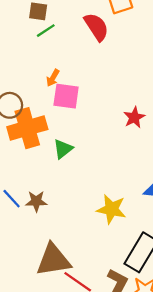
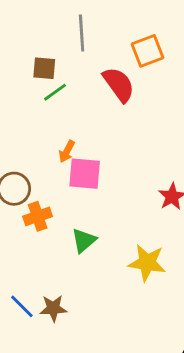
orange cross: (27, 128) -> (38, 216), size x0.6
yellow star: (111, 209) -> (147, 263), moved

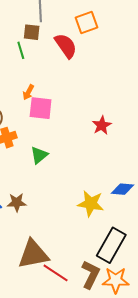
brown square: (44, 68) -> (32, 32), moved
green line: (55, 92) -> (21, 50), turned -72
yellow star: (147, 263) -> (91, 203), moved

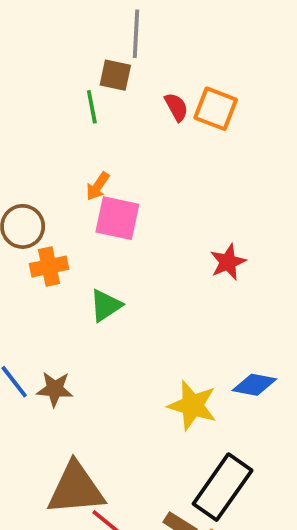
orange square: (86, 23) -> (216, 109), moved, turned 35
red semicircle: (66, 46) -> (176, 107), size x0.6

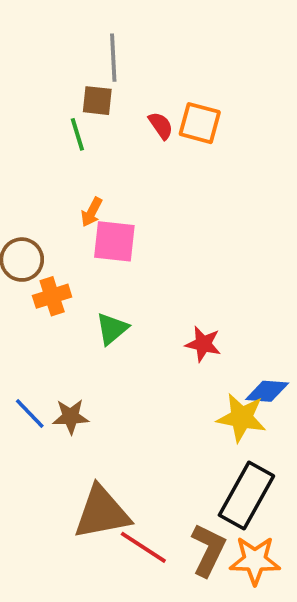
red star: (228, 262) -> (203, 344), moved, turned -30
yellow star: (192, 405) -> (241, 418), moved

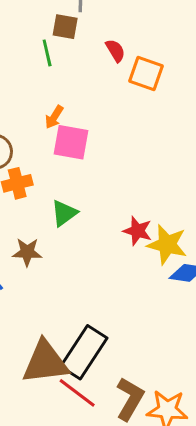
orange square: (200, 123) -> (146, 73), moved
brown star: (71, 417) -> (27, 252), moved
yellow star: (241, 418) -> (167, 245), moved
black rectangle: (246, 496) -> (84, 352), moved

